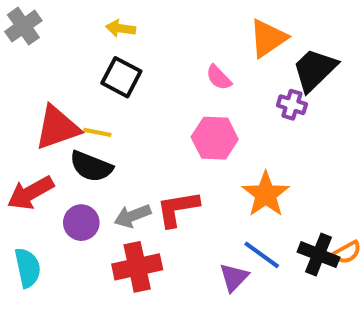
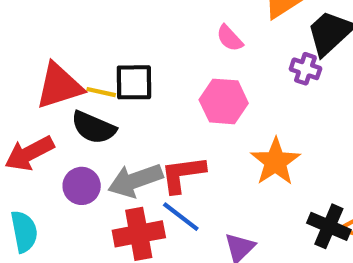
black square: (121, 77) -> (134, 82), moved, turned -30
gray arrow: (132, 216) -> (135, 180), size x1.4
blue line: (262, 255) -> (181, 217), moved

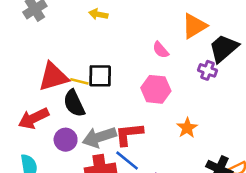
black semicircle: (94, 127) -> (74, 103), turned 40
orange star: (275, 162) -> (187, 128), size x0.7

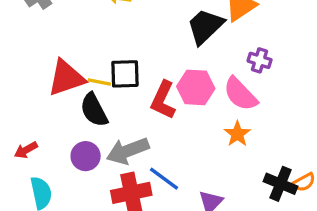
black trapezoid: (224, 48) -> (205, 26), moved
pink semicircle: (161, 50) -> (240, 94), moved, size x1.6
red arrow: (33, 118) -> (26, 150), moved, size x0.6
red L-shape: (129, 134) -> (163, 100), moved, turned -56

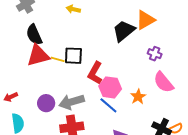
pink hexagon: (196, 87) -> (110, 87), moved
pink semicircle: (240, 94) -> (163, 82), moved
black semicircle: (94, 110) -> (34, 35), moved
blue line: (164, 179) -> (108, 105), moved

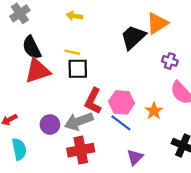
yellow line: (58, 59) -> (72, 52), moved
red L-shape: (95, 73) -> (93, 101), moved

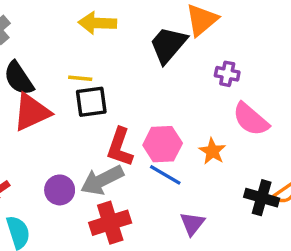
yellow arrow: (74, 16) -> (97, 23), moved, size x1.5

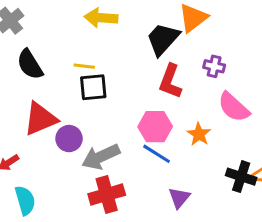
red triangle: (32, 112) -> (40, 119), moved
red L-shape: (120, 147) -> (170, 81), moved
purple circle: (60, 190) -> (69, 139), moved

